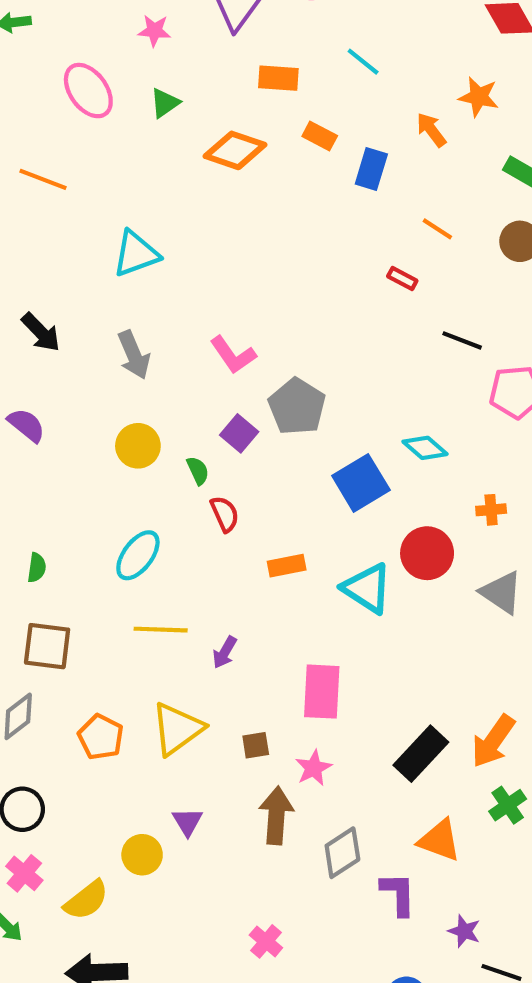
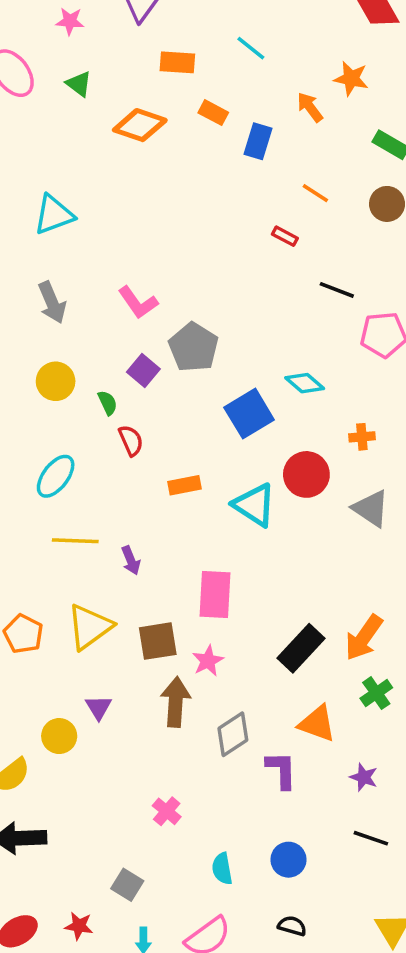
green triangle: (165, 103) -> (79, 84), turned -48
purple arrow: (225, 652) -> (131, 560), turned -52
brown square: (256, 745) -> (158, 641), size x1.6
purple star: (464, 931) -> (364, 777), moved

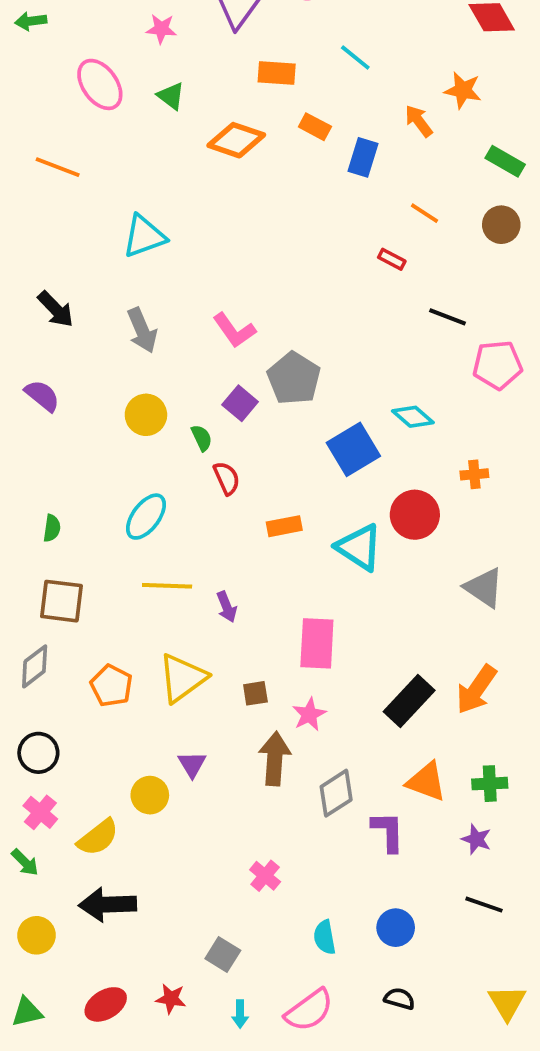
gray triangle: (371, 508) -> (484, 588), moved
brown square: (158, 641) -> (255, 693), size x0.6
green cross: (376, 693) -> (490, 784), moved, turned 32

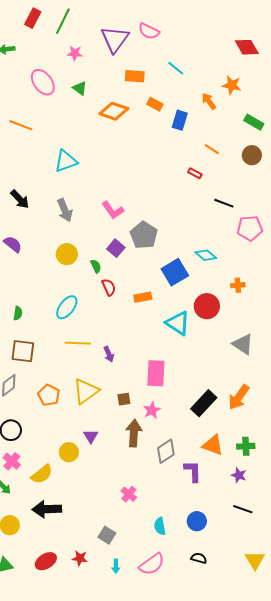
orange rectangle: (284, 526) -> (143, 297), moved

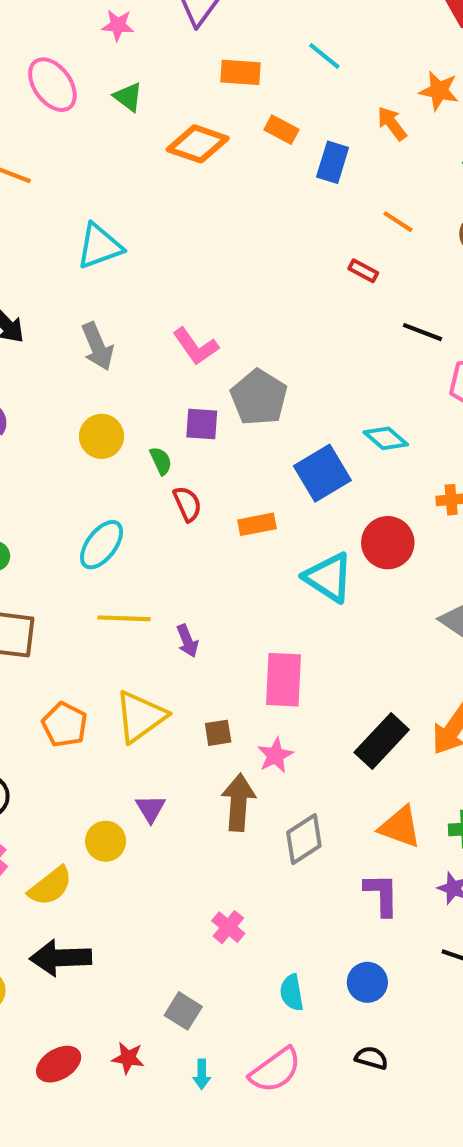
purple square: (116, 248) -> (202, 424), turned -36
purple L-shape: (193, 471) -> (382, 894), moved

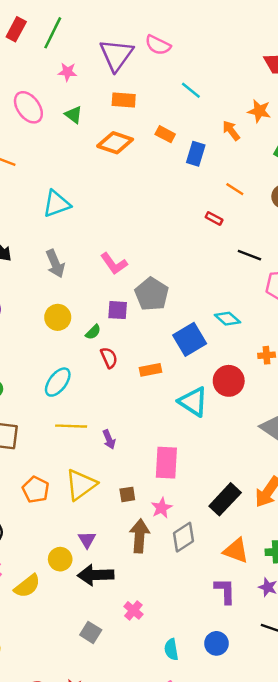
orange rectangle: (241, 72) -> (124, 100), moved
green semicircle: (161, 461) -> (93, 332), turned 70
gray diamond: (304, 839) -> (183, 537), moved
black arrow: (61, 958) -> (96, 575), moved
gray square: (183, 1011) -> (91, 632), moved

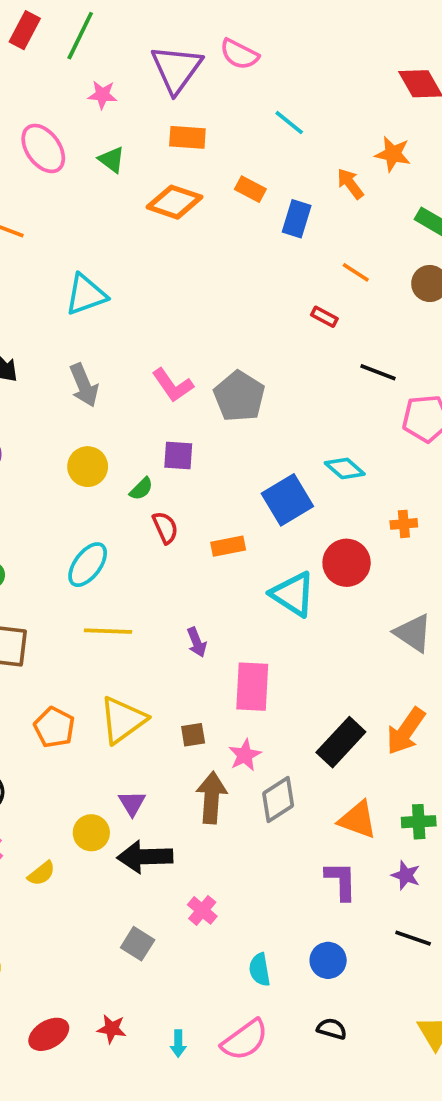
gray pentagon: (152, 294) -> (239, 396), moved
purple arrow: (109, 439) -> (197, 642), moved
yellow semicircle: (27, 586) -> (41, 873), size x0.7

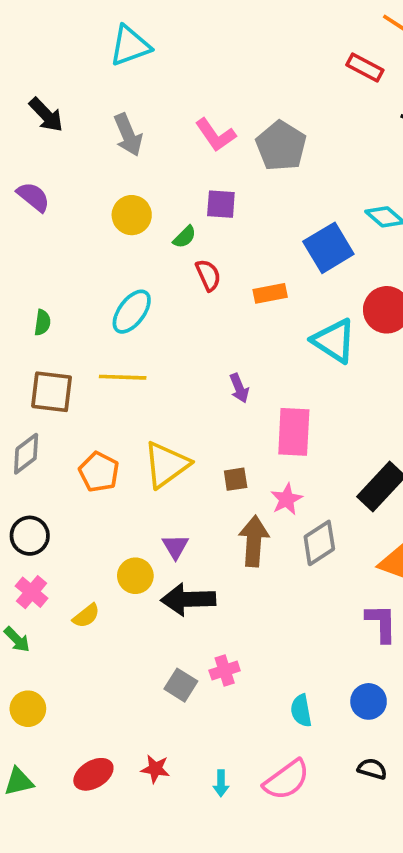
red rectangle: (324, 317) -> (365, 68), size x1.4
yellow line: (108, 631) -> (123, 377), moved
pink cross: (202, 910) -> (225, 670), moved, turned 32

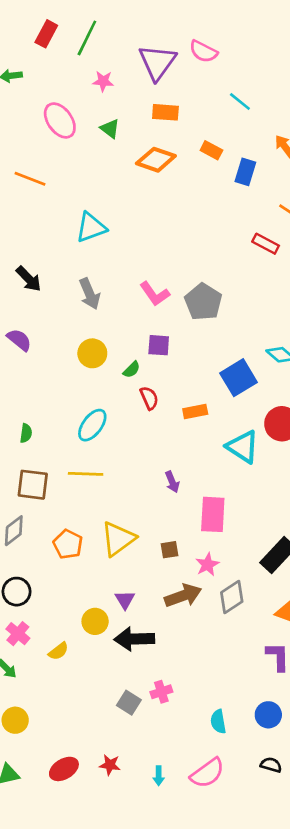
brown arrow: (254, 541) -> (183, 596), turned 66

